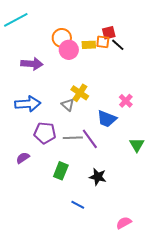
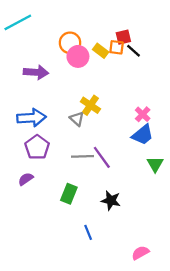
yellow rectangle: (89, 45) -> (101, 51), turned 40
blue trapezoid: (107, 119) -> (143, 135), moved, turned -60
purple pentagon: (45, 133) -> (37, 147), moved, turned 30
blue line: (78, 205) -> (88, 232), turned 40

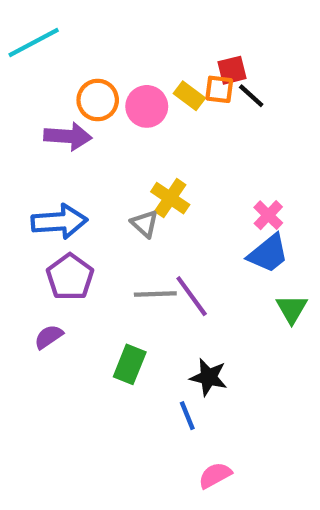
orange circle: (70, 43) -> (98, 100), moved
blue line: (88, 232) -> (187, 416), moved
pink semicircle: (140, 253) -> (215, 475), moved

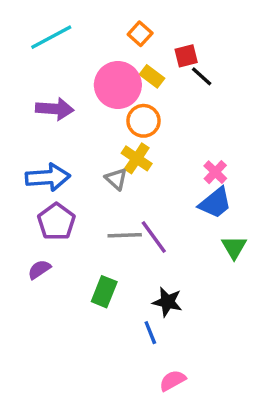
cyan line: (34, 42) -> (51, 37), moved
orange square: (219, 89) -> (140, 34), moved, turned 35
orange circle: (98, 100) -> (143, 121), moved
pink circle: (147, 106) -> (118, 85), size x1.4

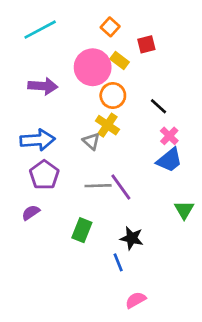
black line: (202, 76) -> (159, 106), moved
green triangle: (234, 247) -> (184, 210), moved

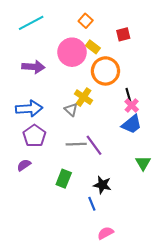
red square: (146, 44) -> (123, 34), moved
orange circle: (113, 96) -> (105, 71), moved, size x1.4
black line: (159, 106) -> (128, 95), moved, turned 32

